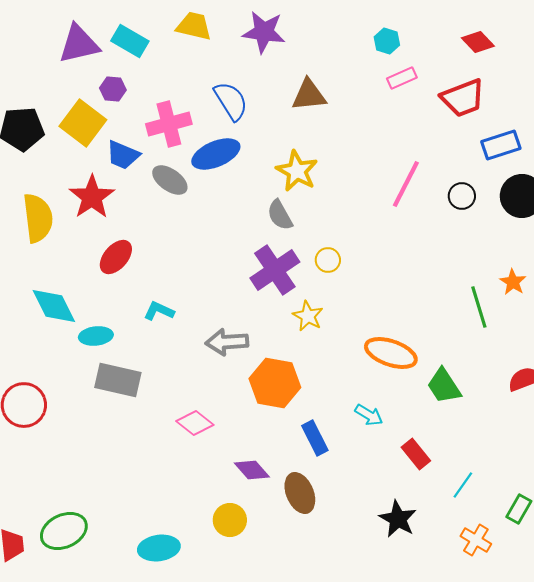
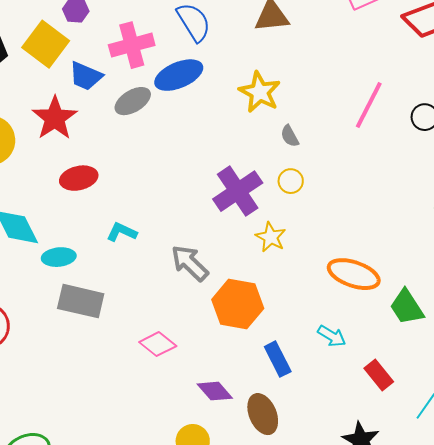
gray ellipse: (170, 180) -> (133, 101), turned -66
gray semicircle: (280, 215) -> (290, 136), moved, size x0.7
red ellipse: (116, 257) -> (79, 178), turned 36
gray arrow: (227, 342) -> (190, 263), turned 48

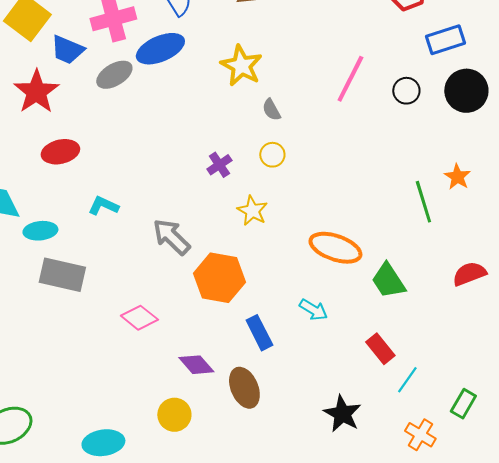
purple cross: (238, 191) -> (219, 165), size x0.5
red rectangle: (379, 375) -> (380, 349), moved

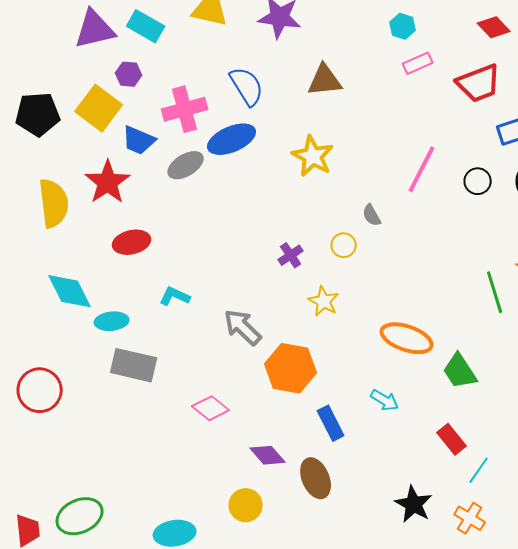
gray semicircle: (271, 110) -> (372, 215), moved
orange cross: (420, 435) -> (470, 518), moved

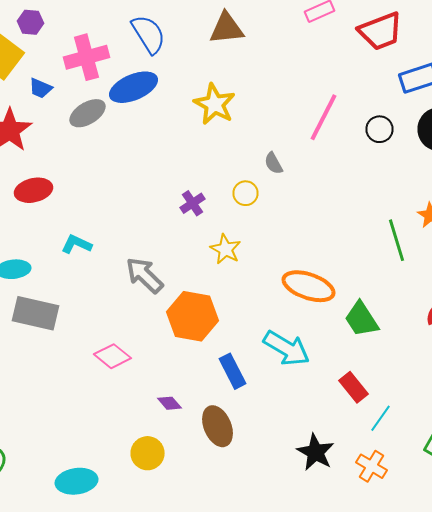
blue trapezoid: (139, 140) -> (40, 88), size x0.7
cyan arrow: (385, 400) -> (286, 348), size x1.6
purple diamond: (268, 455) -> (170, 403), size x0.7

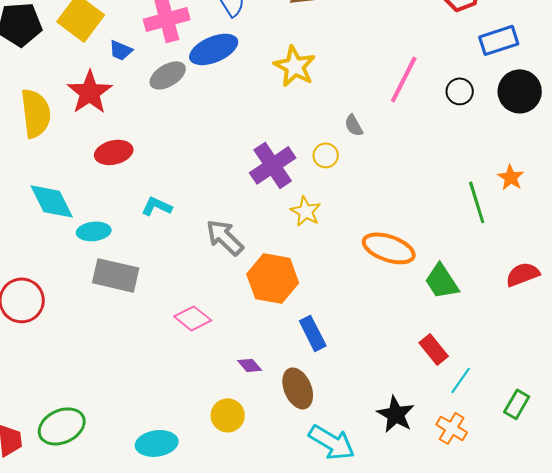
purple cross: (192, 203) -> (273, 165), size x1.8
cyan arrow: (286, 348) -> (332, 442), moved

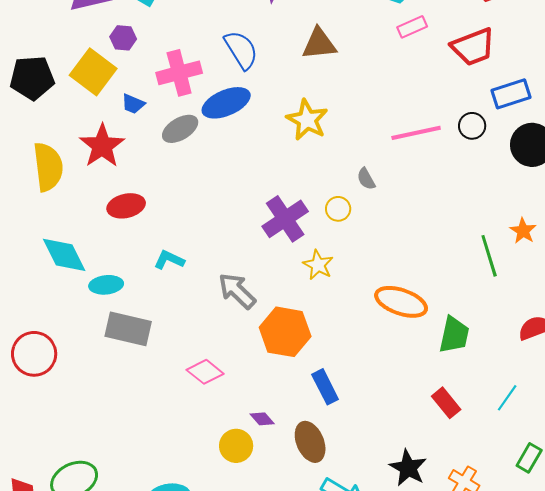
pink line: (404, 79) -> (416, 133), turned 51
black circle: (460, 91) -> (472, 126), moved
green trapezoid: (442, 281) -> (454, 335), turned -135
cyan line: (461, 380) -> (507, 398), moved
yellow circle: (228, 415) -> (236, 446), moved

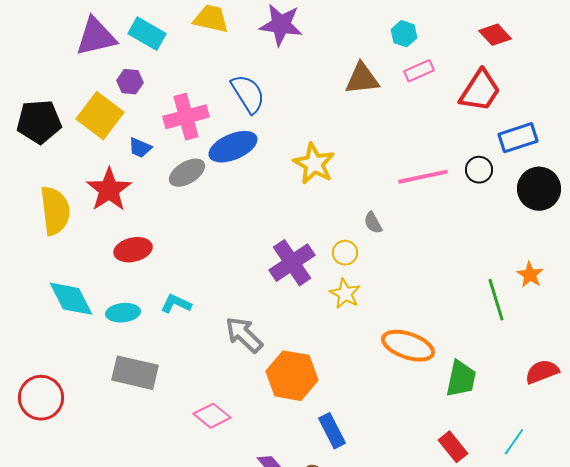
brown triangle: (319, 44) -> (362, 79), moved
red trapezoid: (473, 47) -> (480, 91), turned -36
yellow star: (318, 265) -> (345, 294), moved
cyan ellipse: (106, 285) -> (123, 313), moved

